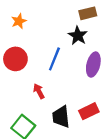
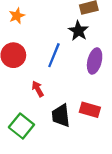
red rectangle: (89, 111) -> (90, 110), turned 42

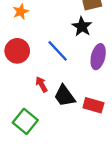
blue line: (54, 55) -> (58, 51), turned -65
black trapezoid: (61, 116) -> (65, 96), moved, turned -30

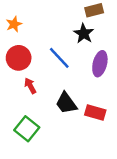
orange star: (21, 12) -> (14, 24), moved
red arrow: (41, 84) -> (30, 86), moved

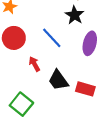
red arrow: (30, 86) -> (34, 64), moved

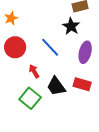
red rectangle: (85, 89) -> (82, 84), moved
green square: (21, 104) -> (30, 98), moved

